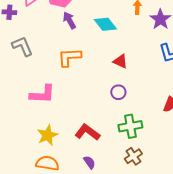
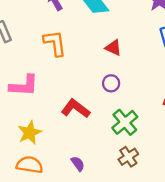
orange L-shape: (69, 57) -> (55, 43), turned 85
green cross: (130, 126) -> (125, 122), turned -30
red L-shape: (87, 132) -> (75, 109), moved

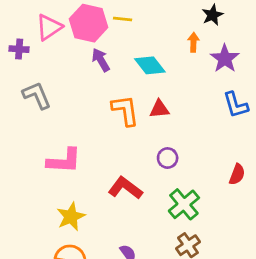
orange L-shape: (55, 43) -> (125, 110), moved
red triangle: (113, 48) -> (159, 109), moved, turned -30

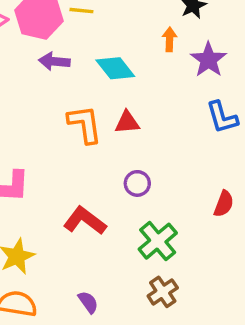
purple arrow: (101, 60) -> (54, 61), turned -55

